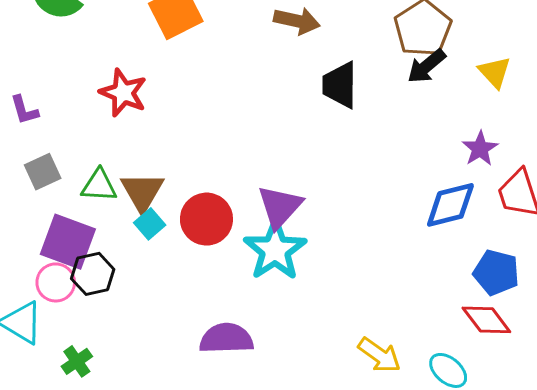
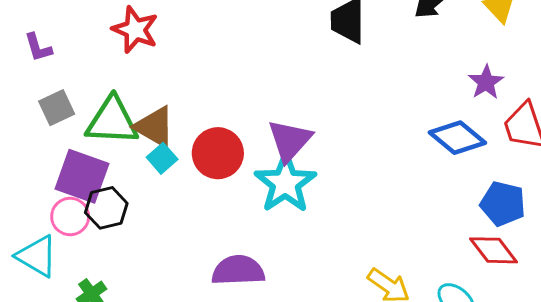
green triangle: (99, 185) -> (112, 121), size x1.5
brown triangle: (142, 192) -> (154, 127), turned -30
blue diamond: (450, 205) -> (457, 138), turned 54

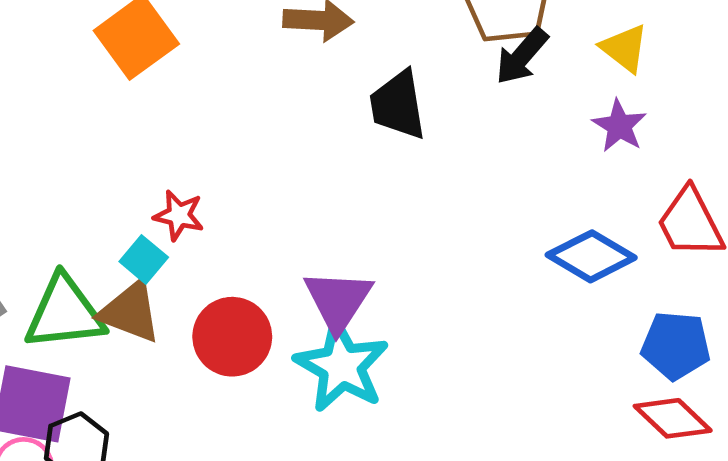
red star: (135, 30) -> (179, 215), moved, size x0.7
purple star: (486, 82) -> (619, 126), moved
cyan square: (162, 158) -> (144, 259), moved

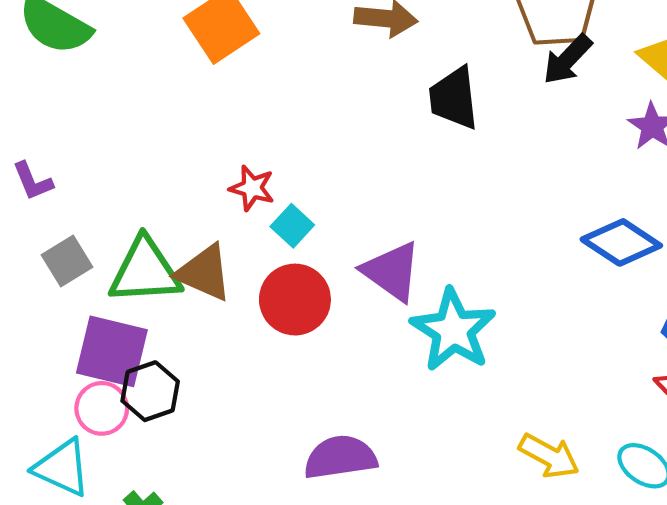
cyan square: (144, 259) -> (292, 226), moved
purple triangle: (338, 300) -> (392, 271), turned -30
cyan star: (342, 366) -> (453, 330), moved

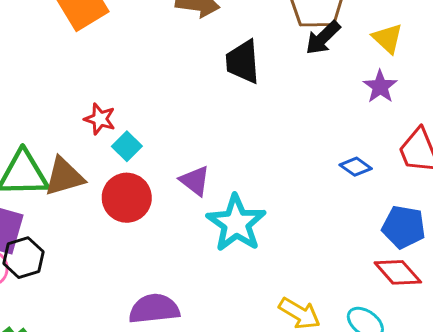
blue diamond: (621, 242) -> (356, 167), size x0.6
purple triangle: (392, 271) -> (195, 181), size x0.7
brown triangle: (204, 273) -> (64, 177), turned -42

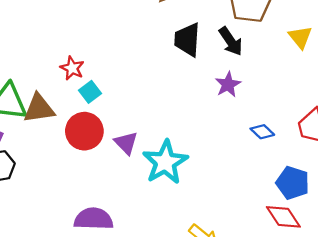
black arrow: (323, 38) -> (231, 41), moved, turned -88
purple star: (380, 87) -> (228, 84), moved
purple triangle: (195, 181) -> (126, 143), moved

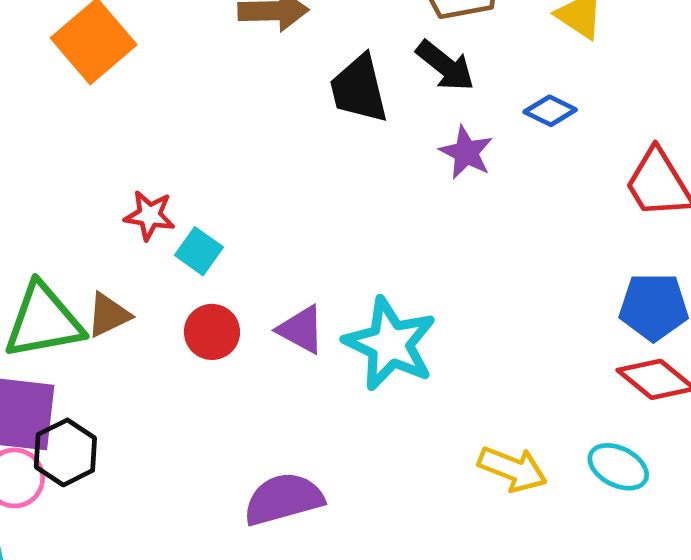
brown triangle: (39, 108) -> (108, 315), size x0.7
red circle: (84, 131) -> (212, 332), size x0.7
blue diamond: (262, 132) -> (550, 111), moved

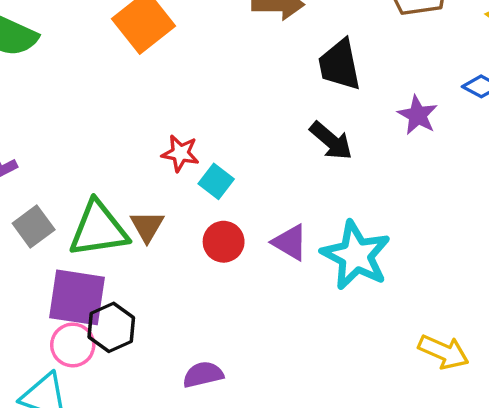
black arrow: (445, 66) -> (331, 141), moved
brown triangle: (108, 315) -> (147, 226), turned -36
purple semicircle: (283, 499) -> (203, 375), moved, size x0.7

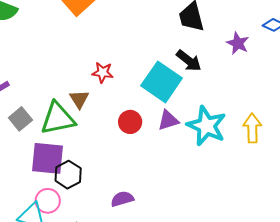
cyan square: (216, 181) -> (162, 82), moved, size x2.0
brown triangle: (147, 226) -> (79, 99), moved
purple triangle: (290, 242) -> (168, 120), turned -45
pink circle: (73, 345) -> (48, 201), moved
yellow arrow: (443, 352) -> (252, 128), moved, turned -112

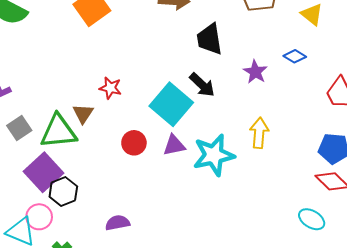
cyan star: (206, 126) -> (214, 155), turned 30
yellow arrow: (252, 128) -> (259, 133), moved
purple square: (48, 158) -> (43, 172), turned 36

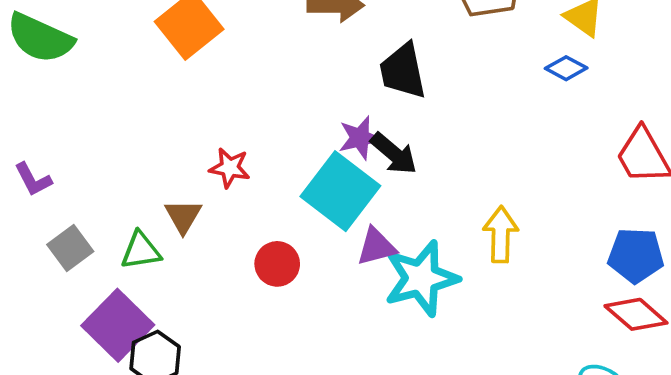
blue diamond: (295, 56) -> (566, 68), moved
purple star: (255, 72) -> (360, 138), moved, turned 30
green triangle: (58, 131) -> (141, 251), size x0.6
purple triangle: (174, 145) -> (376, 247), moved

